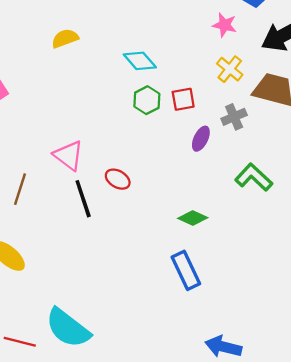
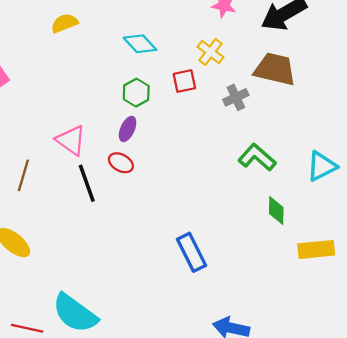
yellow cross: (230, 69) -> (210, 52), moved
green hexagon: (147, 100) -> (136, 93), moved
purple ellipse: (201, 139) -> (128, 129), moved
green diamond: (193, 218) -> (276, 211), moved, turned 68

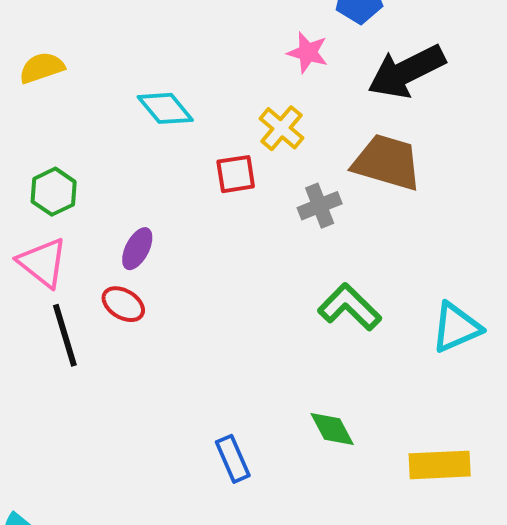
green hexagon: (136, 93) -> (54, 192), moved
green diamond: (276, 211) -> (332, 429), moved, turned -32
blue rectangle: (192, 252) -> (233, 459), size x0.7

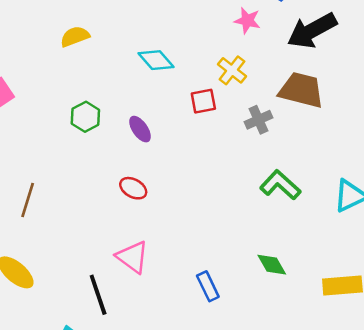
purple ellipse: (137, 249) -> (140, 129), moved, turned -60
pink triangle: (43, 263) -> (132, 257), moved
black line: (65, 335) -> (98, 295), moved

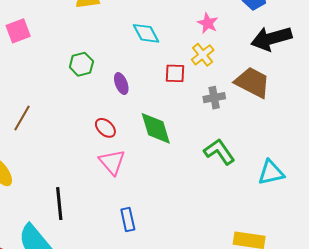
pink star: (247, 20) -> (208, 23), moved
pink triangle: (132, 257) -> (112, 162), moved
green diamond: (272, 265) -> (156, 128), moved, size x1.5
blue rectangle: (208, 286) -> (128, 220), moved

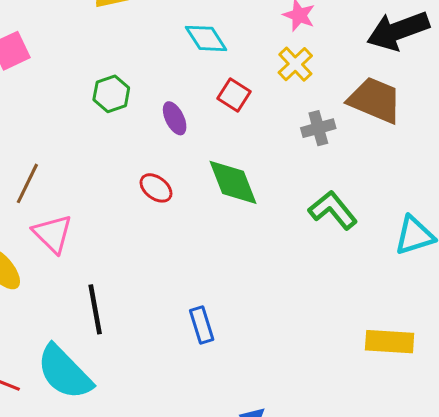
red square: (175, 73) -> (234, 95), moved, turned 35
pink triangle: (112, 162) -> (53, 234), moved

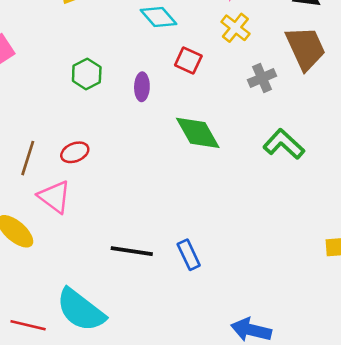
brown trapezoid: (375, 100) -> (306, 48), turned 51
purple ellipse: (175, 118) -> (142, 87), turned 36
red ellipse: (156, 188) -> (75, 152), moved, turned -52
black line: (95, 309) -> (132, 251), moved, turned -63

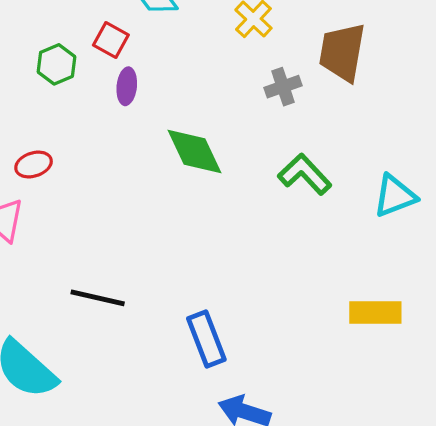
brown trapezoid: (306, 48) -> (342, 52), turned -150
red square: (188, 61) -> (111, 40), moved
blue rectangle: (189, 255) -> (206, 339), moved, size x1.4

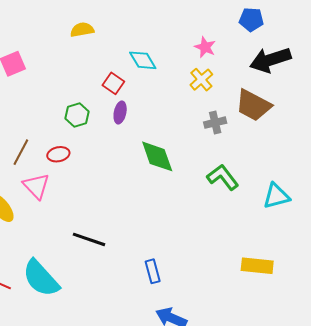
brown trapezoid: (342, 52) -> (253, 105), turned -78
green hexagon: (57, 64) -> (77, 115), moved
blue rectangle: (206, 339) -> (153, 271), size x0.7

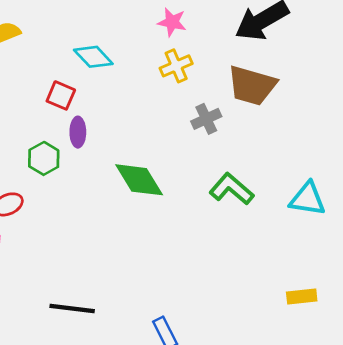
yellow cross: (201, 80) -> (176, 66), turned 30
green hexagon: (77, 115) -> (44, 158), moved
cyan triangle: (276, 196) -> (308, 199), turned 36
yellow rectangle: (257, 266) -> (302, 297), size x0.7

